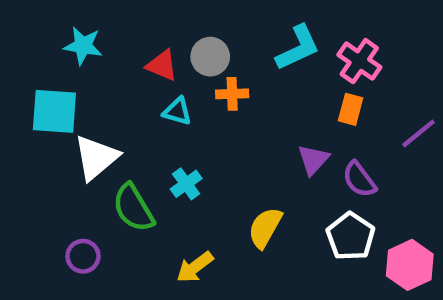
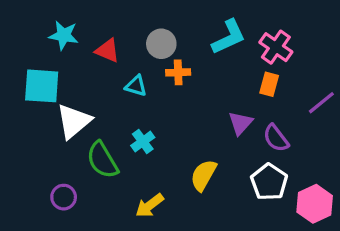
red triangle: (162, 65) -> (107, 51), moved

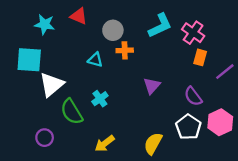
red triangle: (107, 51) -> (79, 16), moved
orange rectangle: (269, 84) -> (200, 57), moved
purple triangle: (240, 123) -> (152, 86), moved
yellow semicircle: (203, 175) -> (153, 143), moved
pink hexagon: (315, 204) -> (220, 122), moved

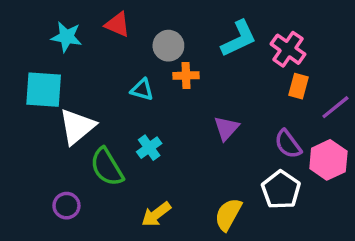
pink hexagon: (220, 122) -> (328, 160), moved

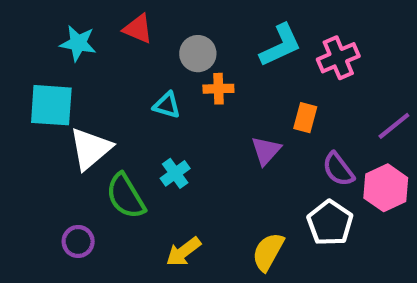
pink cross: (288, 49) -> (338, 58), turned 32
orange rectangle: (299, 86) -> (305, 118), moved

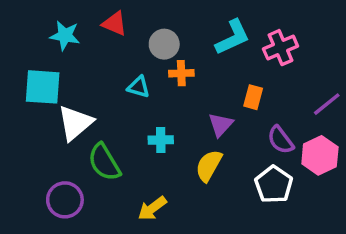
cyan cross: (175, 173) -> (161, 140), moved, turned 35
purple circle: (78, 241) -> (65, 200), size x1.4
yellow semicircle: (268, 252) -> (209, 166), moved

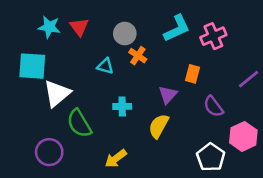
red triangle: (115, 24) -> (79, 27), moved, turned 30
orange cross: (181, 73) -> (138, 56), turned 36
pink hexagon: (320, 155) -> (243, 136), moved
white pentagon: (274, 184) -> (211, 157), moved

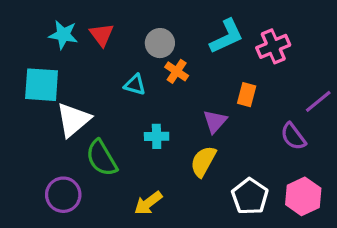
purple semicircle: (213, 106) -> (293, 136), moved
pink hexagon: (243, 136) -> (303, 196), moved
white pentagon: (211, 157) -> (250, 196), moved

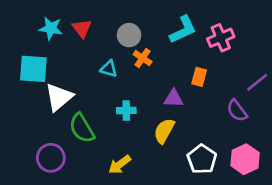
purple triangle: (215, 121) -> (174, 98), turned 50

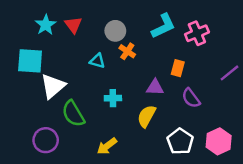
cyan star: (51, 28) -> (46, 25), turned 30
purple semicircle: (237, 111) -> (191, 98), moved

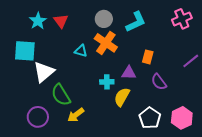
gray circle: (115, 31) -> (104, 19), moved
pink cross: (197, 33) -> (182, 19), moved
orange cross: (127, 51) -> (106, 43), size x1.6
cyan cross: (113, 98) -> (107, 82), moved
yellow arrow: (107, 146) -> (76, 115), moved

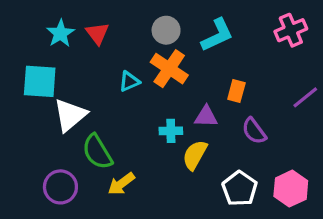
cyan triangle: (81, 51) -> (129, 81), turned -40

